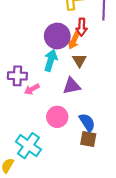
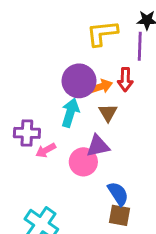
red arrow: (82, 27) -> (125, 79), moved
orange arrow: (74, 40) -> (101, 87), turned -133
pink circle: (57, 117) -> (83, 162), moved

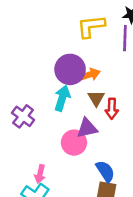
red arrow: (125, 79) -> (112, 109), moved
purple cross: (27, 133) -> (23, 116), turned 35
pink arrow: (46, 150) -> (40, 174), moved, turned -48

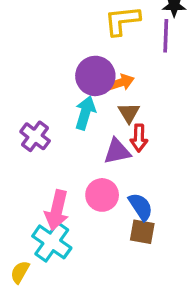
red arrow: (112, 109) -> (139, 138), moved
pink circle: (74, 143) -> (102, 195), moved
pink arrow: (40, 174) -> (57, 210), size x1.6

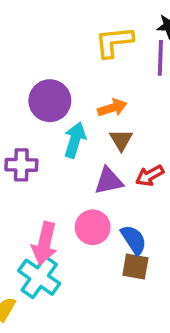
purple circle: (95, 76) -> (50, 101), moved
purple cross: (35, 136) -> (21, 165), turned -36
red arrow: (139, 138) -> (150, 176), moved, turned 60

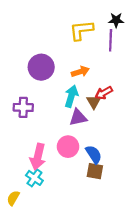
cyan arrow: (75, 140) -> (71, 96), moved
brown triangle: (121, 140) -> (94, 102), moved
red arrow: (150, 176) -> (104, 93), moved
cyan cross: (39, 277) -> (34, 178), size x0.7

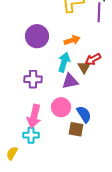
purple cross: (23, 107) -> (33, 79), moved
brown square: (95, 171) -> (76, 129), moved
cyan cross: (34, 178) -> (31, 135), turned -35

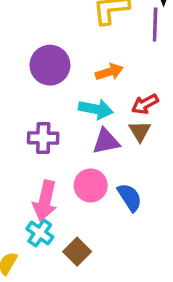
cyan arrow: (64, 62) -> (96, 109), turned 84
brown triangle: (84, 67) -> (140, 131), moved
brown square: (76, 129) -> (77, 252), moved, turned 35
cyan cross: (31, 135) -> (40, 233), turned 35

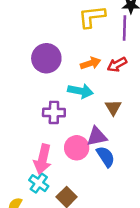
red arrow: (145, 104) -> (117, 65), moved
purple cross: (43, 138) -> (54, 112), moved
purple triangle: (106, 141) -> (97, 136), moved

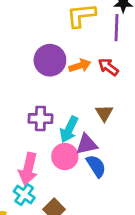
purple circle: (46, 58) -> (50, 60), moved
red arrow: (117, 65) -> (108, 67), turned 66
cyan arrow: (80, 91) -> (69, 129), moved, turned 105

